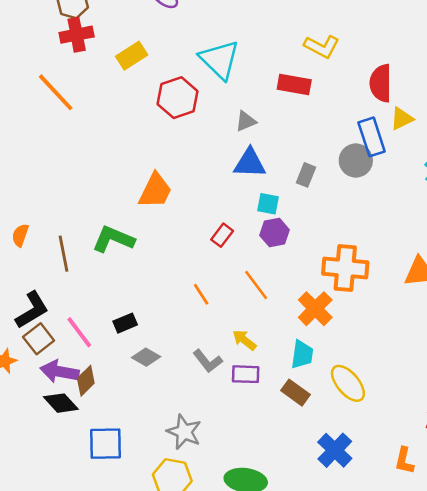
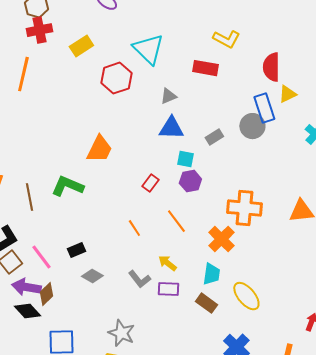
orange line: (56, 92) -> (23, 74), turned 56
gray rectangle: (306, 175) -> (214, 137), turned 36

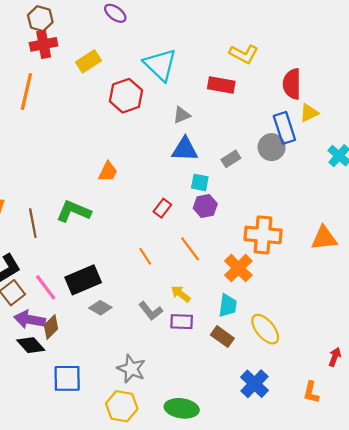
orange trapezoid: (99, 149) -> (108, 172), size x0.7
black rectangle: (76, 250) -> (83, 280), size x1.8

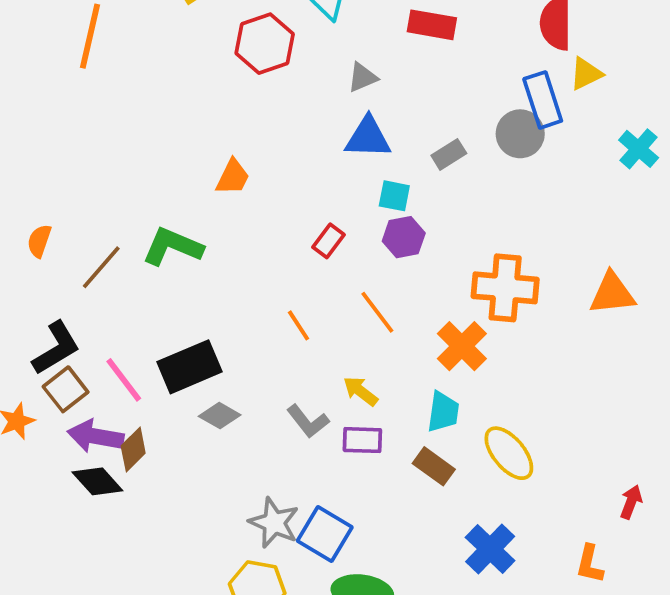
brown line: (33, 223) -> (101, 267), turned 52
blue square: (67, 378) -> (325, 534), moved, turned 32

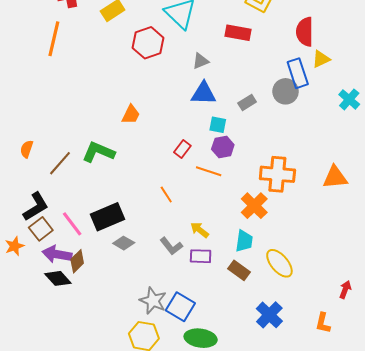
orange line: (377, 312) -> (209, 171), moved, turned -35

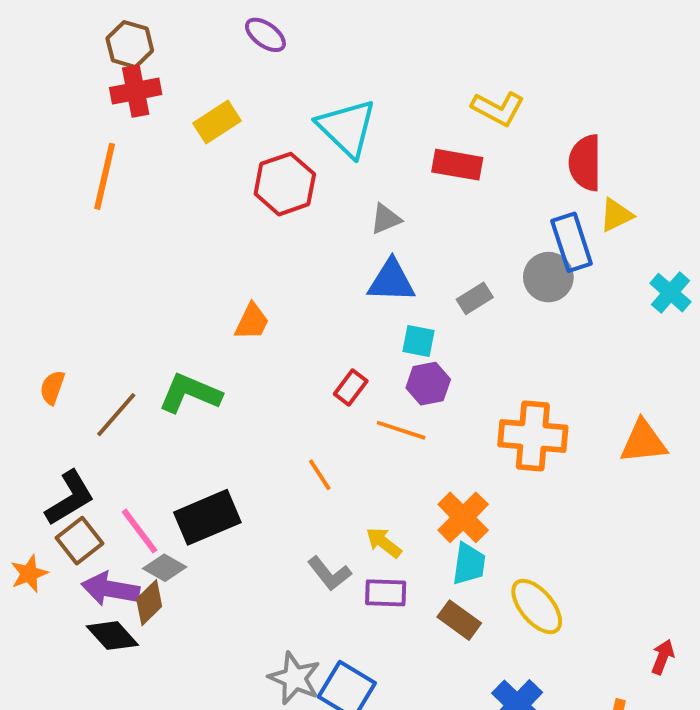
orange cross: (254, 206) -> (463, 517), moved
gray diamond: (124, 243) -> (165, 568), moved

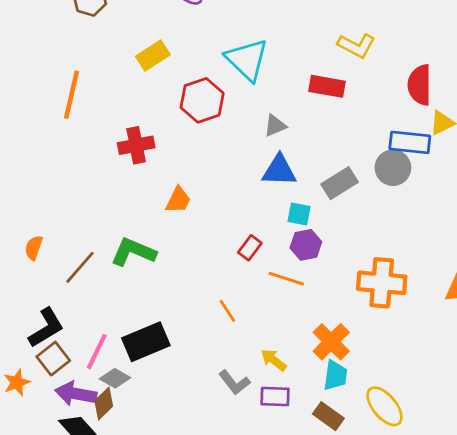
red cross: (136, 91) -> (136, 145), moved
blue rectangle: (572, 242) -> (410, 142), turned -66
gray rectangle: (475, 298) -> (340, 183), size x1.4
pink line: (140, 531) -> (97, 352), turned 63

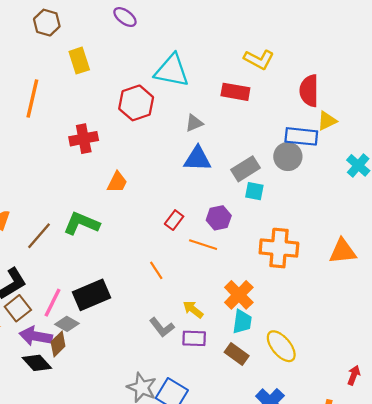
yellow rectangle: (153, 55) -> (79, 61), moved, turned -75
cyan triangle: (247, 60) -> (172, 71), turned -33
cyan square: (299, 214) -> (254, 191), moved

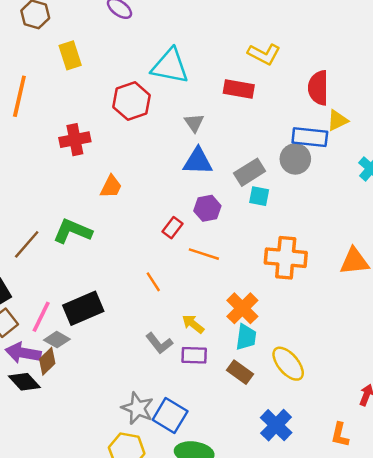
gray triangle: (194, 123) -> (194, 123), turned -42
purple hexagon: (219, 218) -> (207, 208), moved

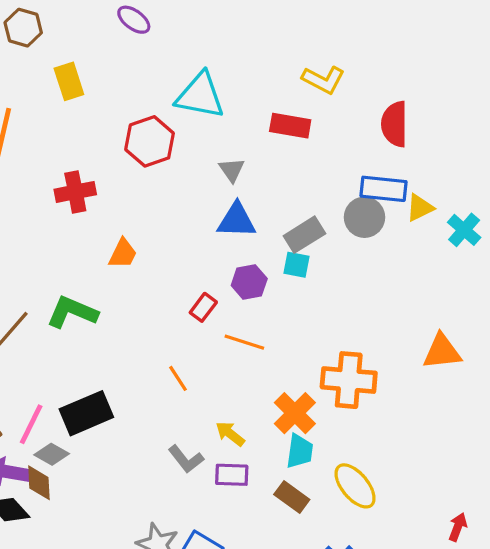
yellow triangle: (338, 120) -> (420, 208), moved
cyan square: (259, 196) -> (297, 265), moved
orange cross: (286, 258) -> (349, 380), moved
brown diamond: (47, 361) -> (39, 483), turned -48

